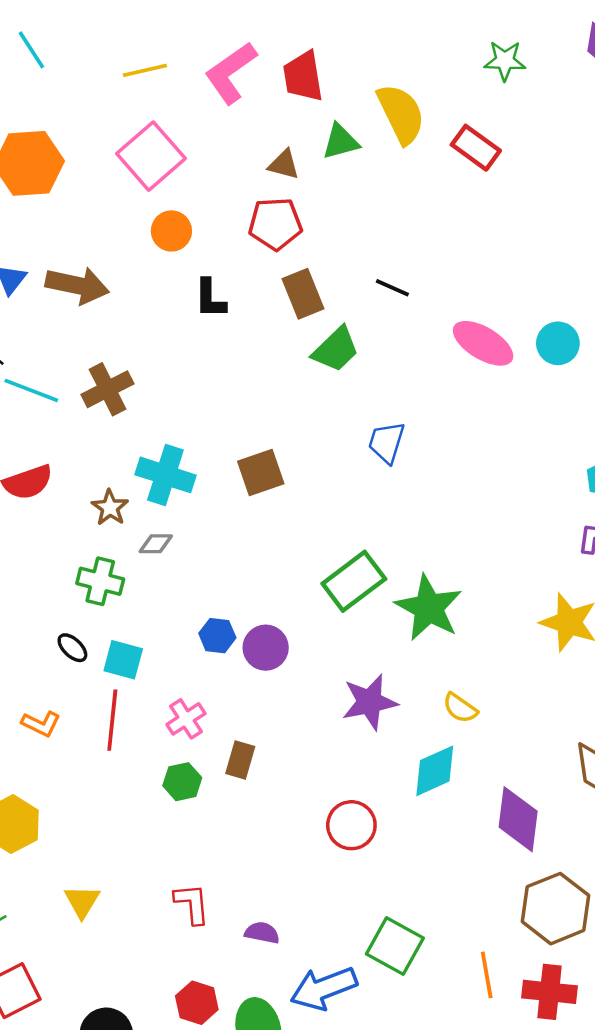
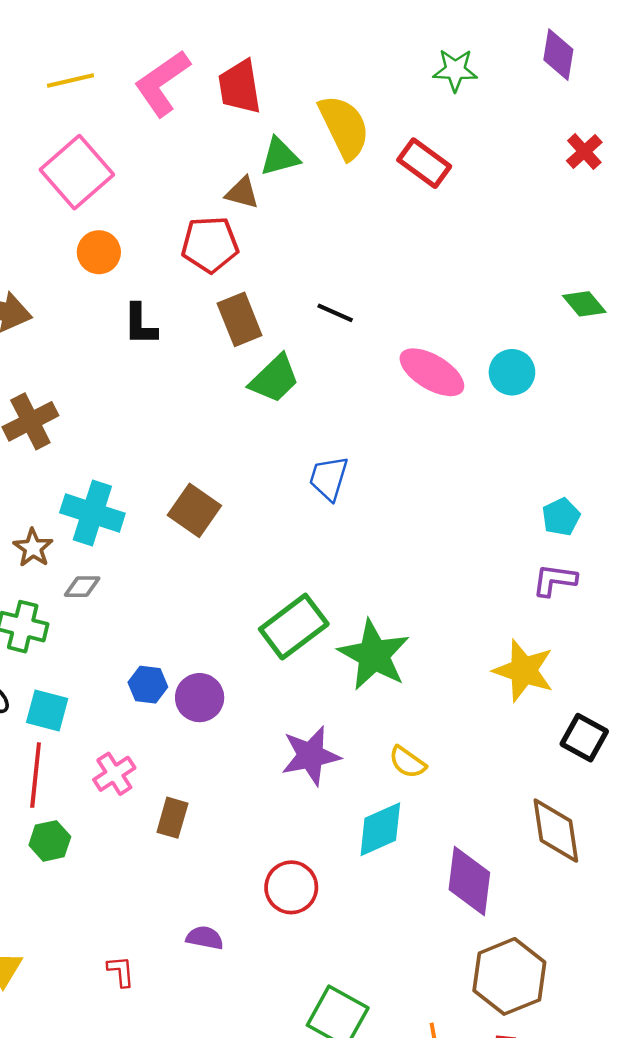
brown triangle: (284, 165) -> (242, 193), moved
brown square: (261, 473) -> (194, 510), turned -36
green hexagon: (182, 782) -> (50, 841), moved
red L-shape: (192, 904) -> (121, 971), size x0.7
purple semicircle: (262, 933) -> (205, 938), moved

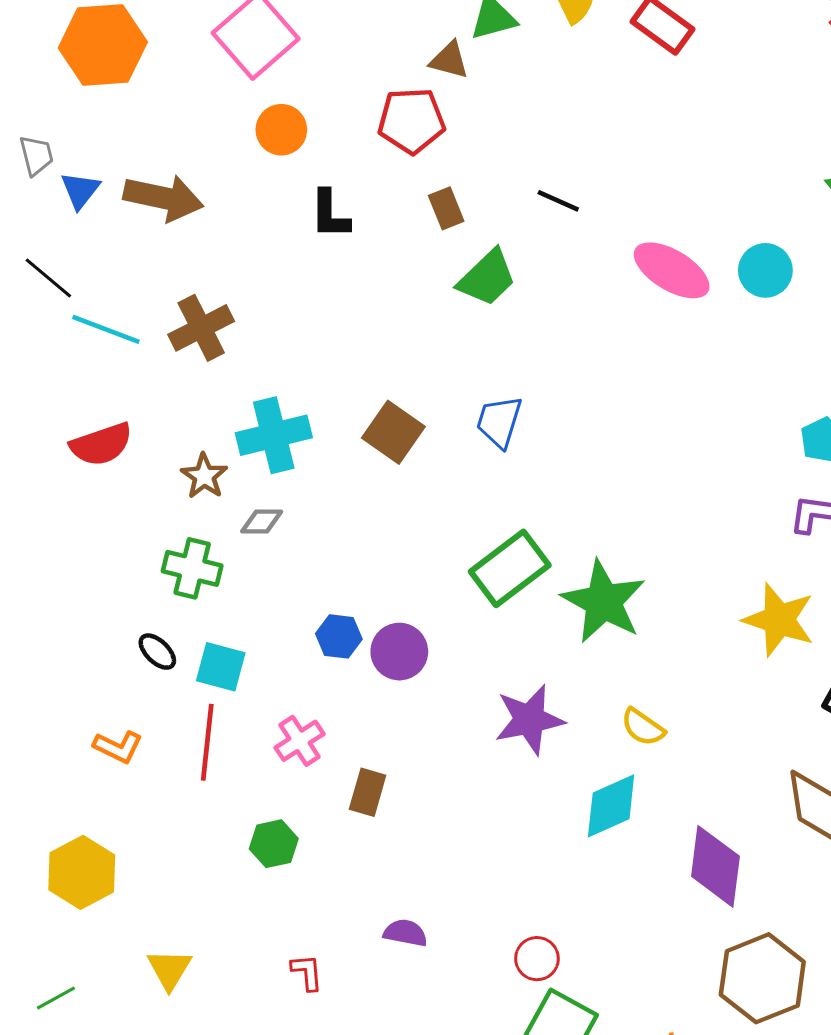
brown rectangle: (240, 319) -> (446, 208), size x0.7
blue trapezoid: (329, 478) -> (499, 422), moved
cyan cross: (92, 513) -> (274, 435), turned -32
green hexagon: (50, 841) -> (274, 844), moved
red circle: (291, 887) -> (537, 959), moved, size x0.7

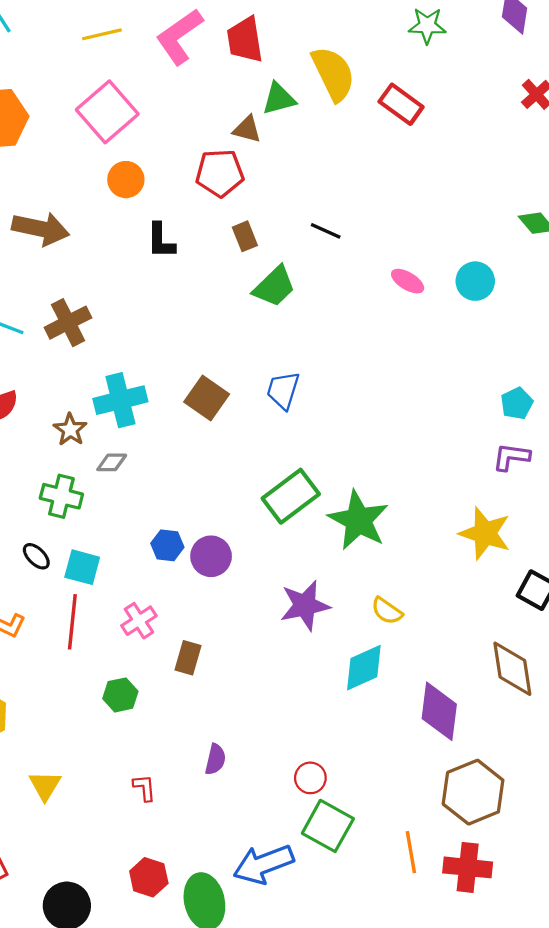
pink ellipse: (672, 270) -> (408, 281), size x0.6
purple semicircle: (405, 933) -> (215, 759), turned 92

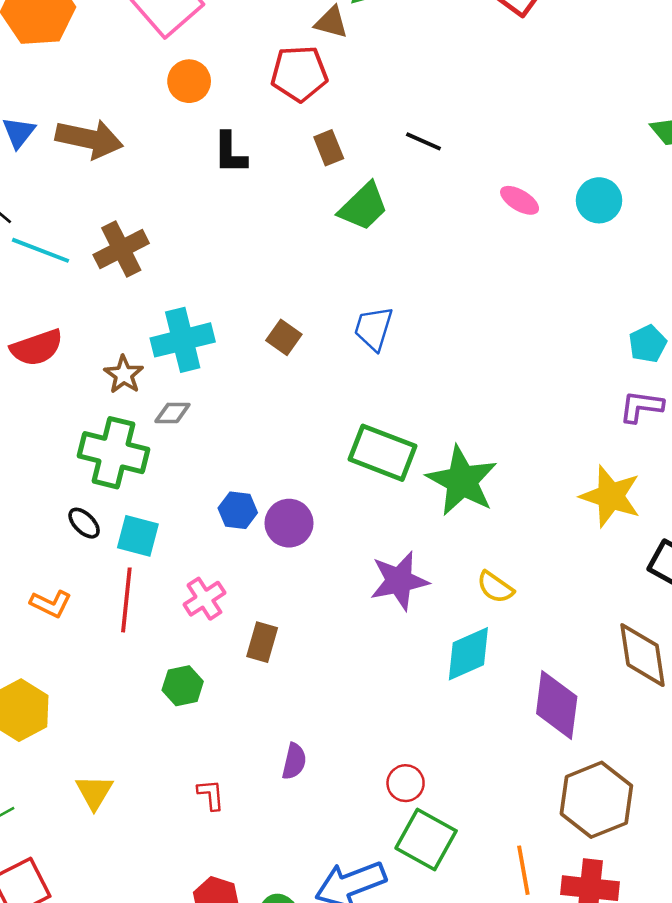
brown square: (207, 398) -> (284, 337), size x0.7
green cross: (61, 496) -> (114, 453), size x1.4
green rectangle: (291, 496) -> (383, 453), turned 58

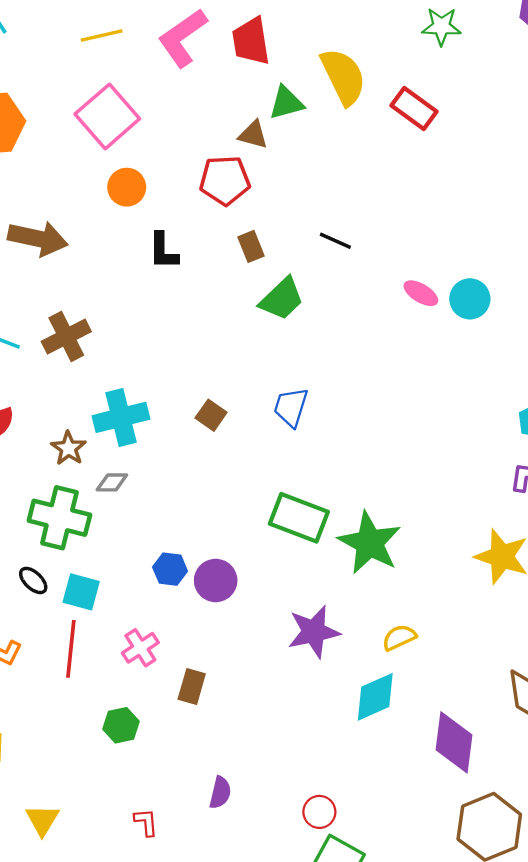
cyan circle: (599, 200) -> (470, 299), moved
yellow semicircle: (495, 587) -> (399, 637), turned 120

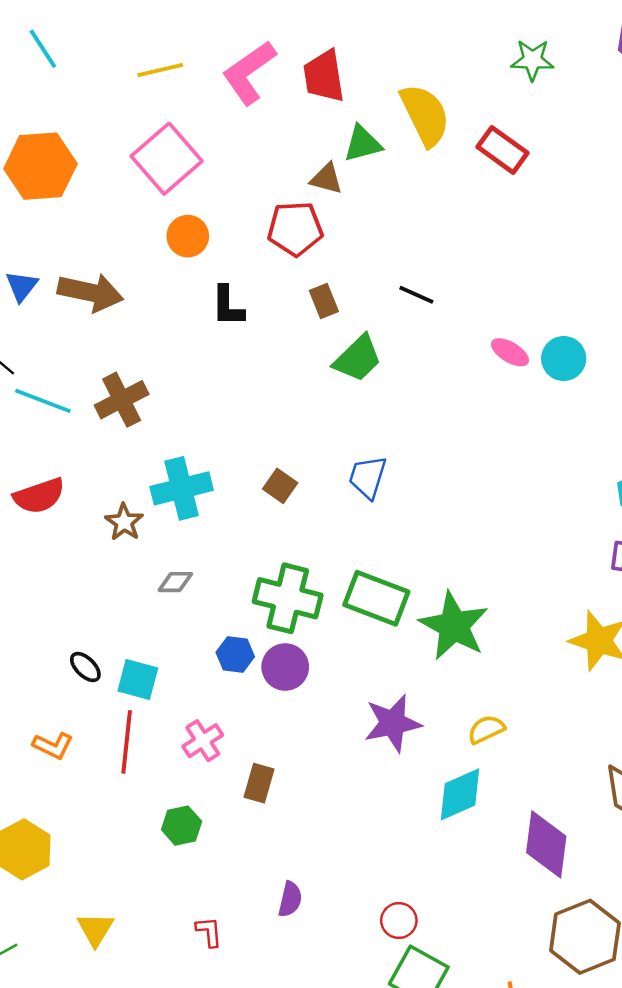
gray diamond: (112, 482) -> (175, 582), moved
green cross: (59, 518) -> (288, 598), moved

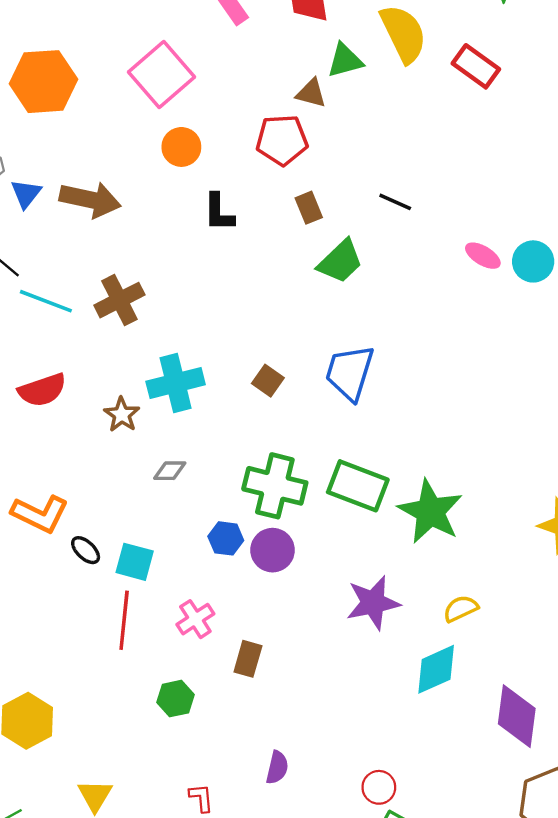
blue trapezoid: (368, 477) -> (350, 372), size x1.4
orange L-shape: (53, 746) -> (40, 514), moved, size x1.5

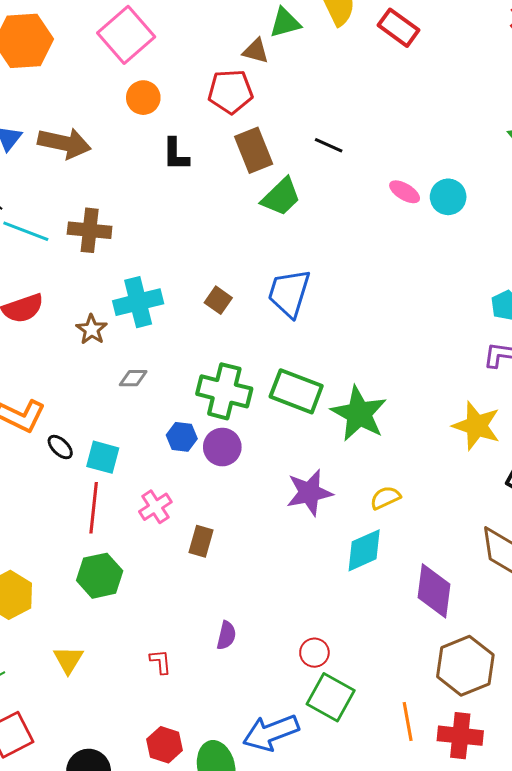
brown rectangle: (309, 208) -> (254, 150), size x1.6
brown cross: (119, 300) -> (90, 230), turned 33
green hexagon: (176, 699) -> (100, 576), moved, size x1.4

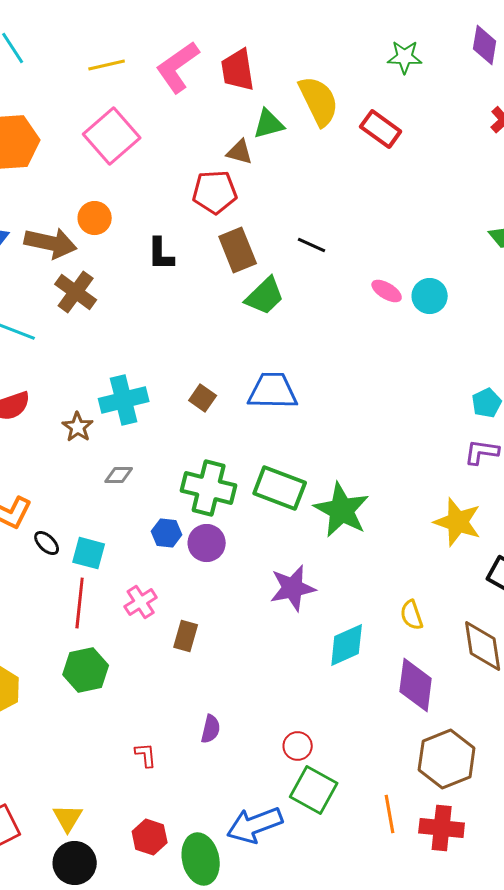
orange circle: (143, 98) -> (95, 218), moved
brown cross: (90, 230) -> (76, 292), moved, turned 30
blue trapezoid: (289, 293) -> (273, 391), turned 74
yellow semicircle: (385, 498) -> (412, 615), moved, turned -84
yellow triangle: (68, 660) -> (68, 818), moved

